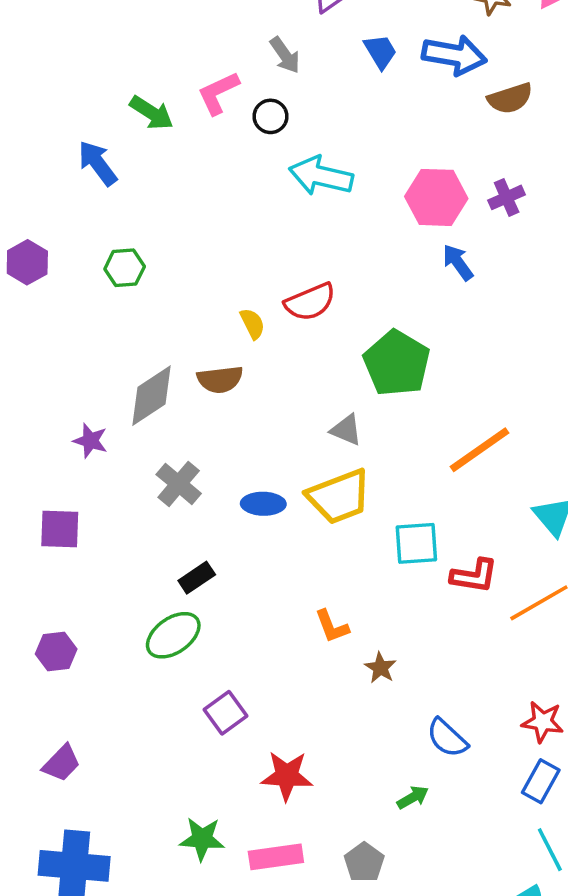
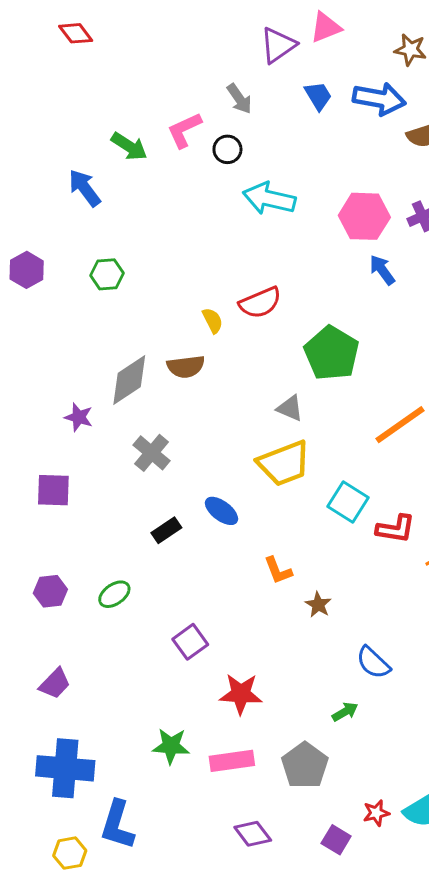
blue ellipse: (263, 504) -> (221, 511), moved, turned 36
cyan square: (416, 543) -> (348, 502), turned 36
green ellipse: (173, 635) -> (114, 594), moved, size x0.7
gray pentagon: (364, 862) -> (305, 765), size x1.4

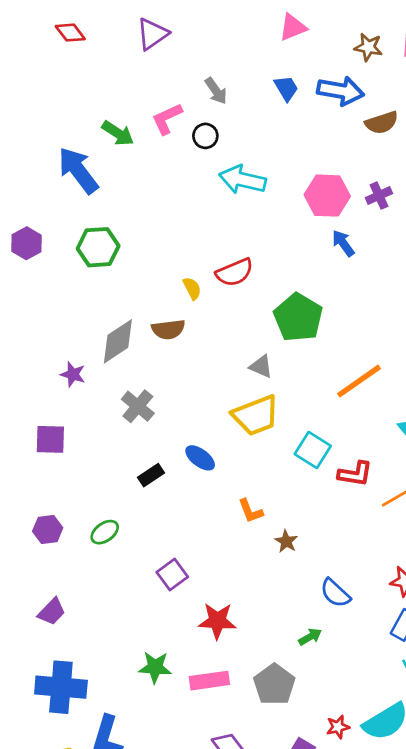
purple triangle: (278, 45) -> (152, 34), moved
blue arrow: (85, 188) -> (78, 170), size x1.4
green hexagon: (107, 274) -> (98, 247), size x1.4

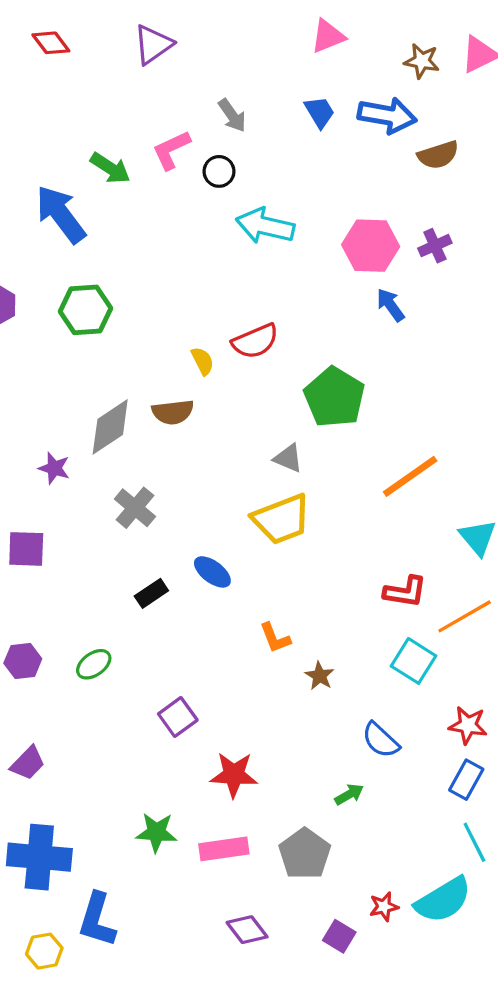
cyan square: (313, 450) -> (414, 661), moved

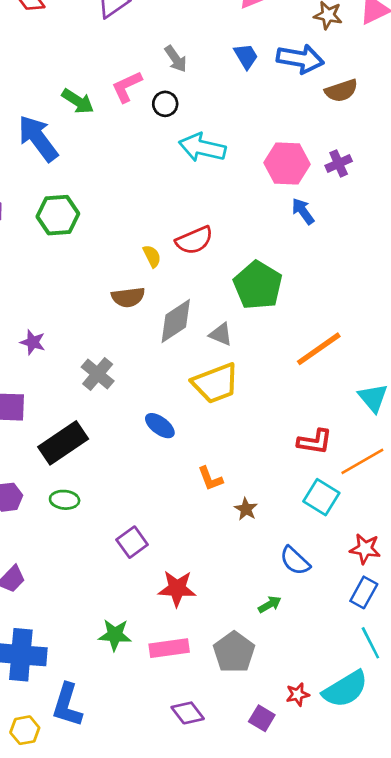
gray diamond: (110, 427) -> (176, 321), moved
black rectangle: (151, 593) -> (63, 443), moved, size x1.8
green ellipse: (94, 664) -> (65, 500), turned 40

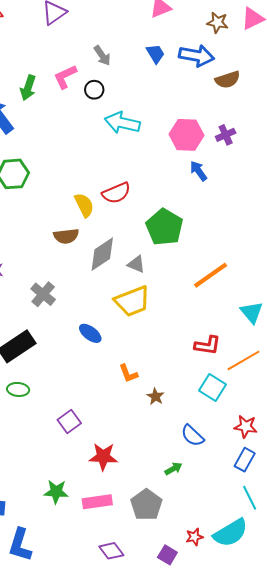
green arrow: (78, 101) -> (28, 88), turned 75
yellow semicircle: (152, 256) -> (84, 205), size x1.4

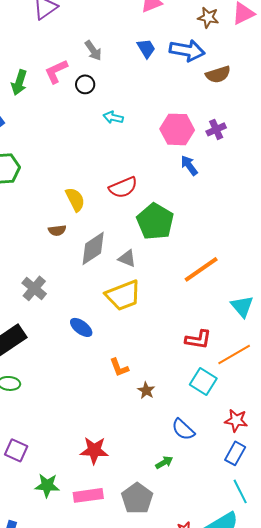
cyan arrow: (122, 123) -> (113, 117), size x0.6
red semicircle: (116, 193) -> (123, 187), moved
brown semicircle: (66, 236) -> (57, 230), size x0.7
purple square: (69, 422) -> (16, 450), moved, turned -30

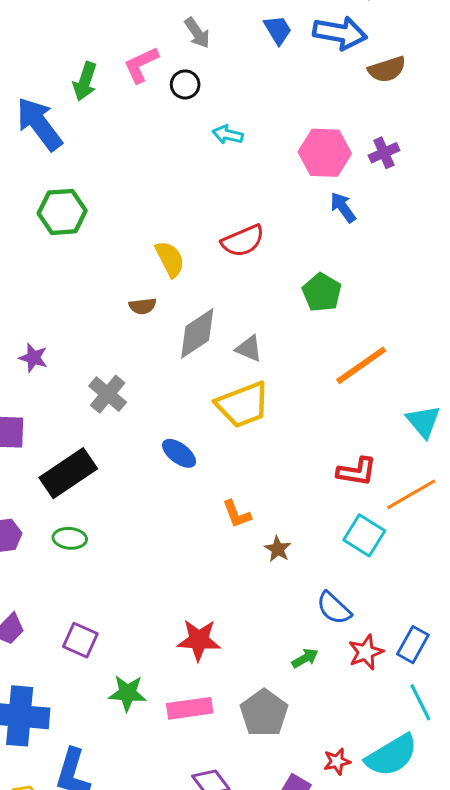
green pentagon: (155, 221) -> (322, 292), moved, size x0.7
red star: (236, 420) -> (366, 652), moved, turned -30

